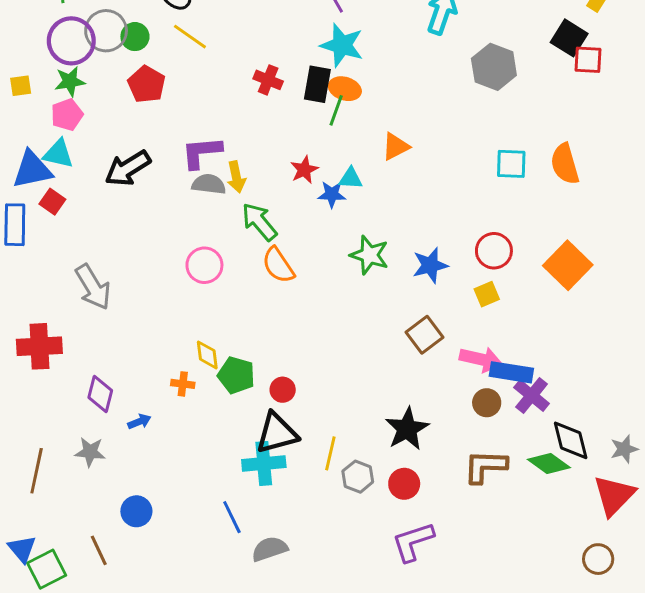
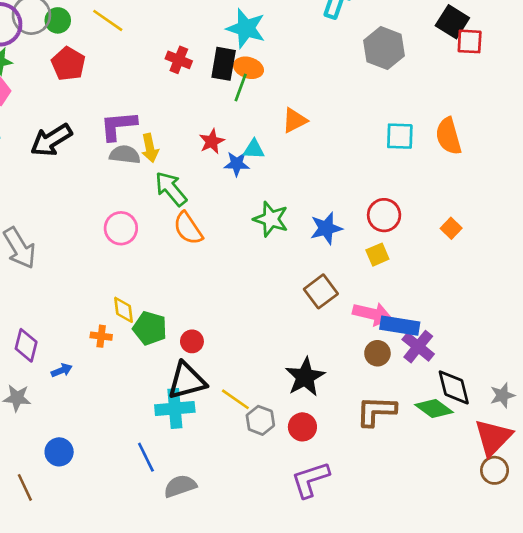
orange square: (568, 265) -> (451, 228), size x0.5
yellow line: (330, 453) -> (235, 399), turned -68
brown circle: (598, 559) -> (495, 470), moved

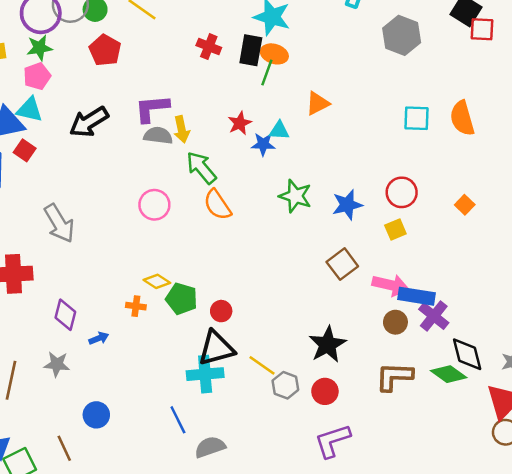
yellow diamond: (124, 310) -> (157, 281), turned -50

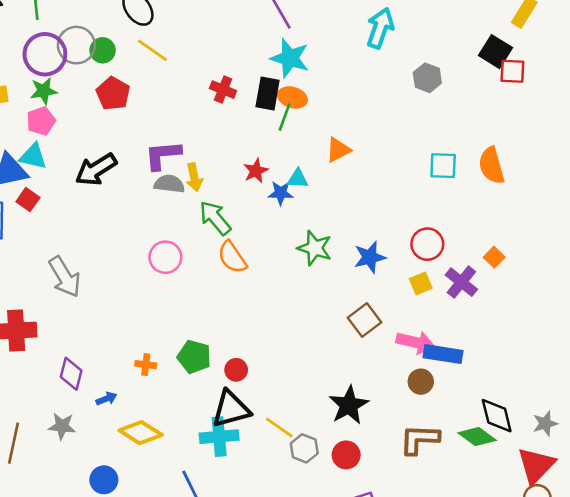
gray hexagon: (402, 35) -> (427, 78), size x0.7
yellow diamond: (157, 281) -> (141, 433), moved, size x1.5
purple cross: (434, 316) -> (461, 282), moved

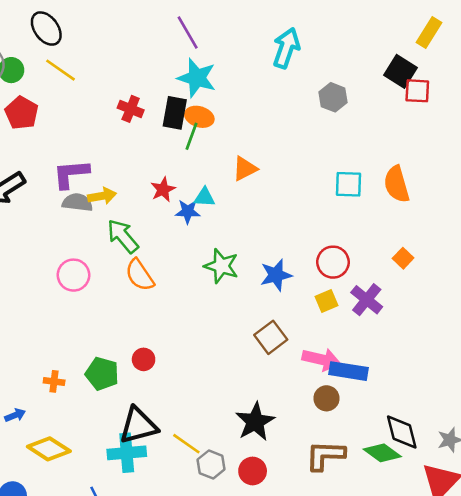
yellow arrow: (194, 177) -> (102, 196), turned -88
orange square: (494, 257) -> (403, 258), moved
red circle: (236, 370) -> (144, 359), moved

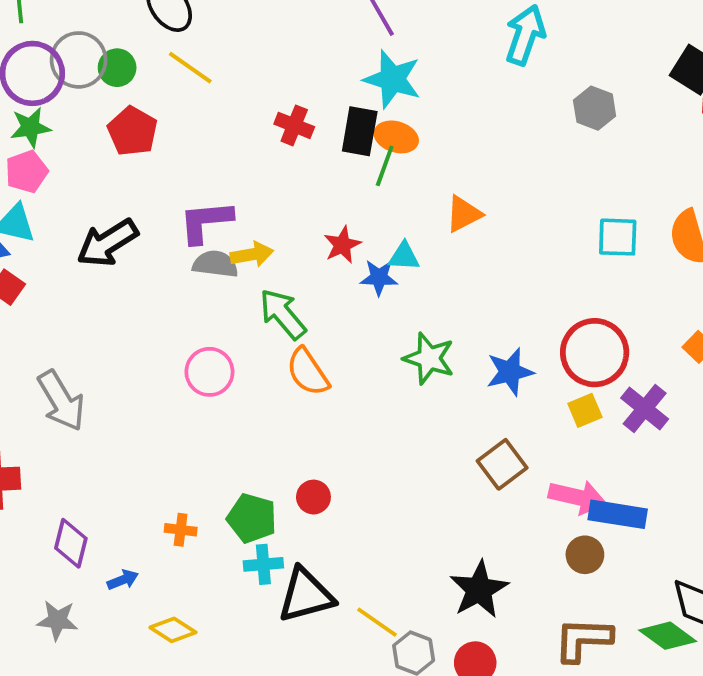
red circle: (333, 262) -> (595, 353), size x1.4
yellow diamond: (49, 449) -> (173, 630), size x0.7
cyan cross: (127, 453) -> (263, 564), moved, size x0.7

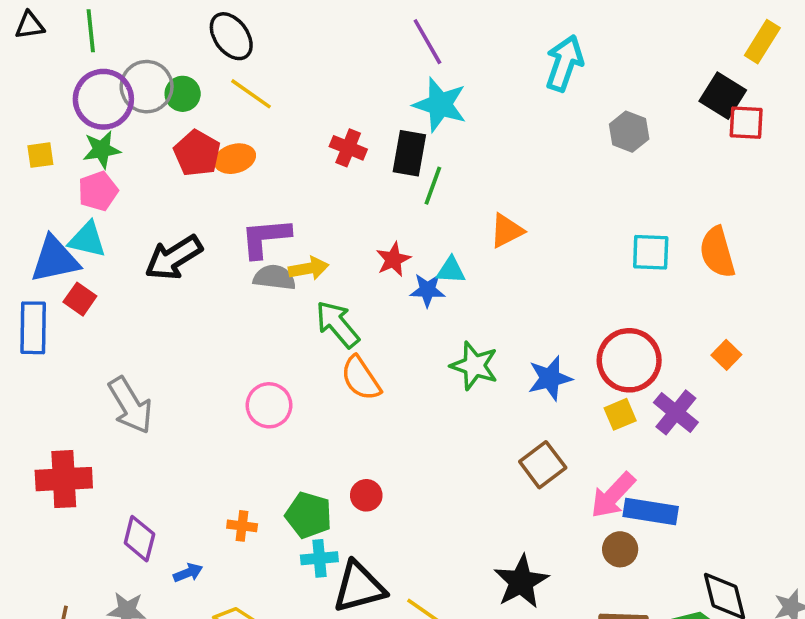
orange ellipse: (396, 137) -> (235, 159), moved, turned -33
pink circle: (209, 372) -> (269, 405), moved
pink arrow: (577, 497) -> (613, 495), turned 120

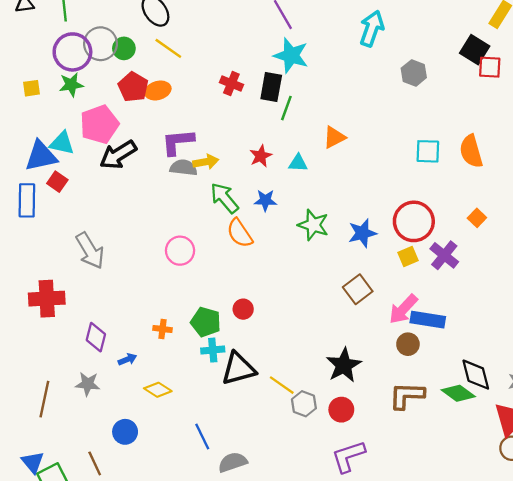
pink pentagon: (98, 191) -> (99, 124), moved, size x1.5
blue star: (427, 290) -> (265, 200), moved

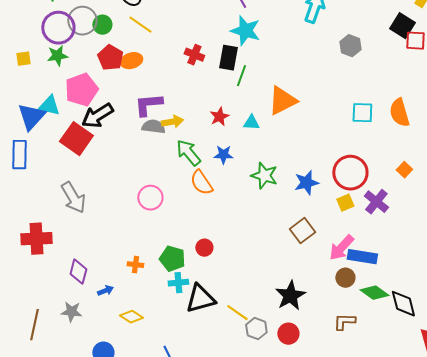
orange triangle: (334, 137) -> (282, 101), size x1.5
blue triangle: (41, 156) -> (31, 117), turned -36
red square: (57, 182) -> (76, 139), moved, size x1.8
green diamond: (458, 393) -> (374, 293), moved
brown L-shape: (407, 396) -> (344, 322), size x0.7

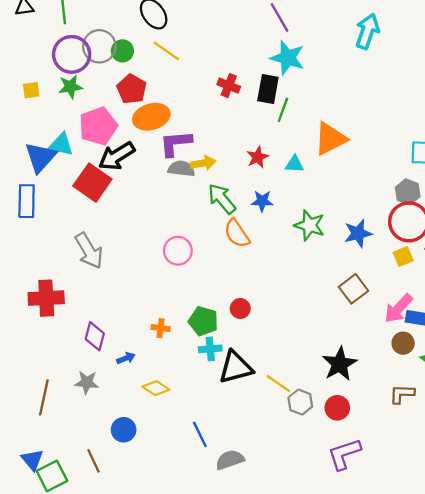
gray hexagon: (350, 46) -> (408, 192), moved
orange ellipse: (131, 61) -> (151, 117), moved, size x1.4

